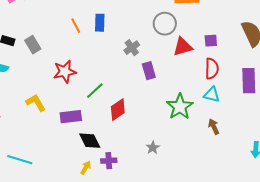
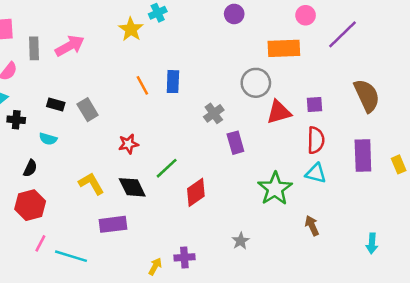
red star: (65, 72) -> (128, 144), size x0.7
purple rectangle: (71, 117) -> (113, 224), moved
brown arrow: (214, 127) -> (312, 226), moved
black diamond: (90, 141) -> (132, 187), moved

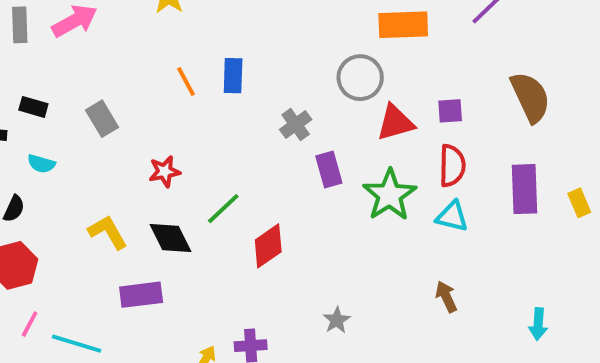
black rectangle: (56, 104) -> (33, 107), moved
green star: (275, 189) -> (390, 195), moved

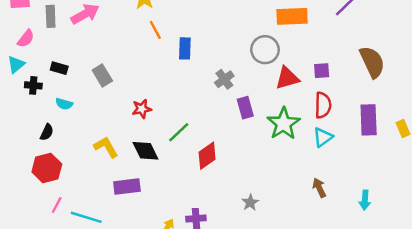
orange line: (186, 81) -> (155, 30), moved
cyan triangle: (452, 216) -> (323, 137), turned -50
cyan arrow: (538, 324) -> (365, 200), moved

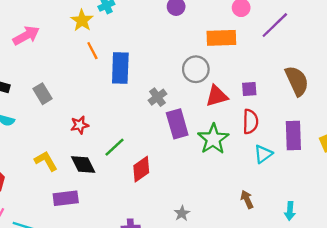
blue rectangle: (185, 48) -> (120, 68), size x1.5
purple rectangle: (245, 108) -> (177, 124), size x1.4
cyan triangle: (323, 137) -> (263, 154), moved

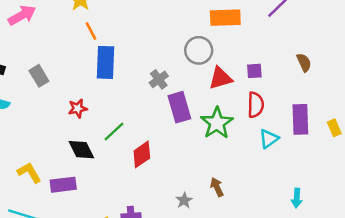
blue rectangle: (120, 68) -> (106, 62), moved
brown semicircle: (297, 81) -> (304, 62), size x0.6
yellow L-shape: (46, 161) -> (29, 173), moved
brown arrow: (247, 199) -> (217, 187), moved

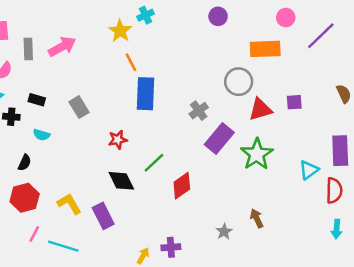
red semicircle: (256, 105) -> (334, 190), moved
purple rectangle: (179, 107) -> (219, 138), turned 56
purple rectangle: (63, 185) -> (103, 216), turned 70

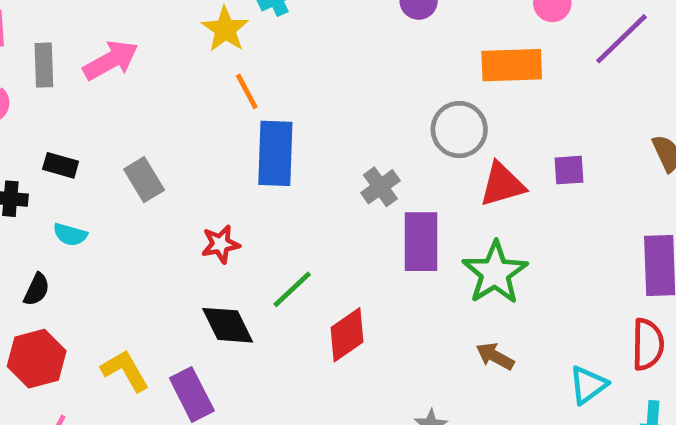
purple rectangle: (219, 138) -> (421, 242), turned -40
cyan triangle: (309, 170) -> (588, 385), moved
brown arrow: (257, 218) -> (495, 356), moved, turned -36

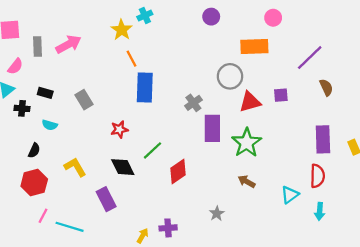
purple line: (622, 39) -> (310, 58), moved
yellow L-shape: (125, 371) -> (75, 167), moved

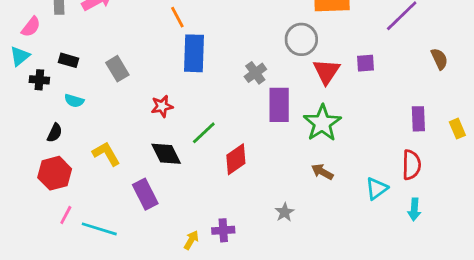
brown semicircle: (326, 87) -> (439, 59), moved
red triangle: (250, 102) -> (326, 71), turned -40
purple rectangle: (323, 139) -> (418, 119), size x0.7

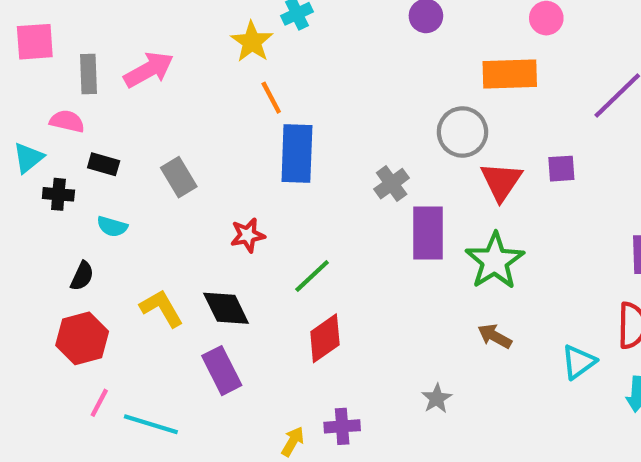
pink semicircle: (31, 27) -> (67, 121), moved, turned -115
black diamond: (166, 154) -> (226, 308), moved
red diamond: (236, 159) -> (325, 338), moved

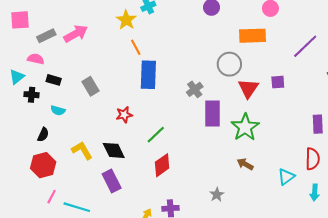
gray rectangle: (89, 74) -> (46, 36), turned 66

